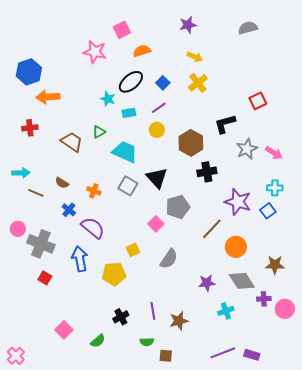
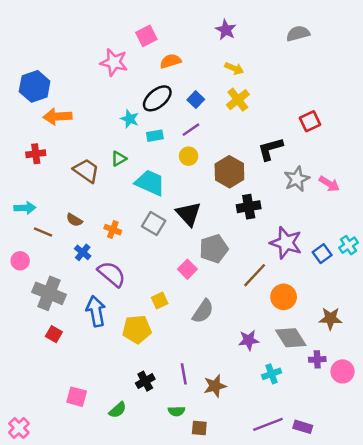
purple star: (188, 25) -> (226, 30), turned -30
cyan cross: (275, 188) -> (349, 245), moved, turned -35
pink circle: (18, 229) -> (20, 261), moved
pink square: (64, 330) -> (77, 397), turned -30

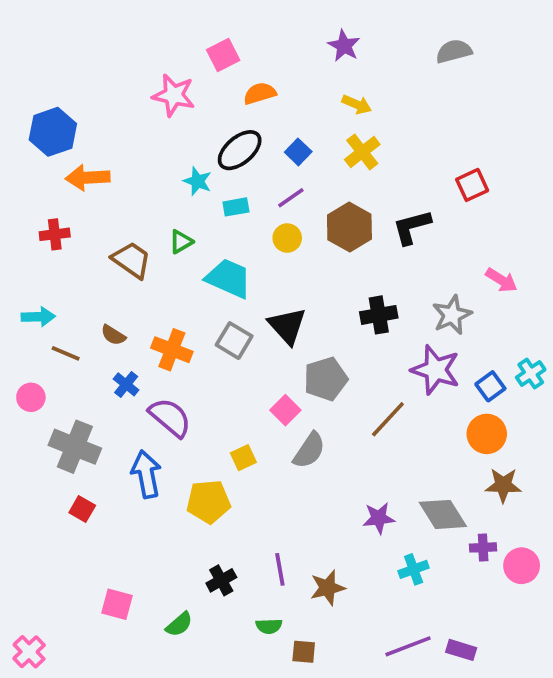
brown hexagon: (229, 172) -> (349, 227), moved
gray star: (297, 179) -> (452, 315), moved
orange cross: (113, 230) -> (172, 350), size x1.5
orange circle: (284, 297) -> (487, 434), moved
gray semicircle: (203, 311) -> (309, 450), moved

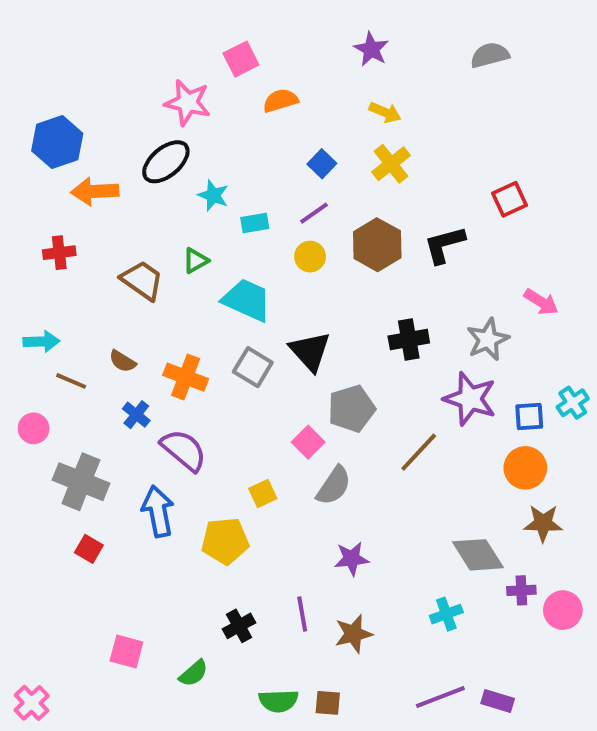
black ellipse: (240, 150) -> (166, 162), moved
blue square: (490, 386) -> (529, 417), turned 32
purple star: (379, 518) -> (352, 559), moved
green semicircle: (269, 626) -> (278, 701), moved, size x1.4

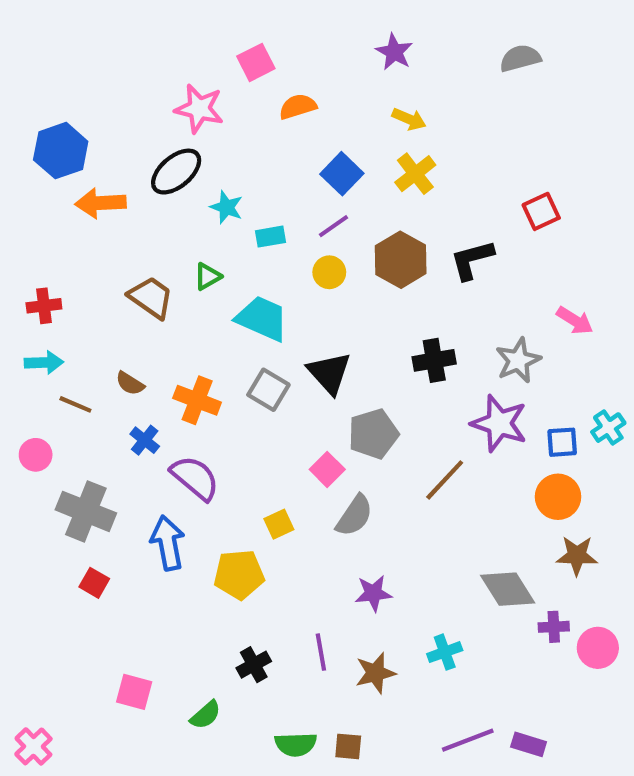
blue square: (322, 164) -> (342, 174), size x1.4
red cross: (59, 253) -> (44, 306), moved
cyan cross: (446, 614) -> (445, 652), moved

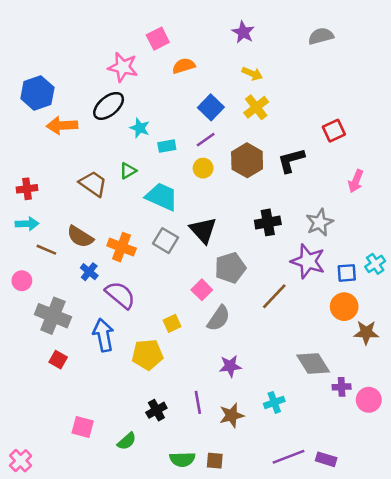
pink arrow: (575, 321) -> (356, 181), moved, turned 80
brown semicircle: (130, 383) -> (80, 237), size x1.5
brown star: (577, 556) -> (366, 332), moved

